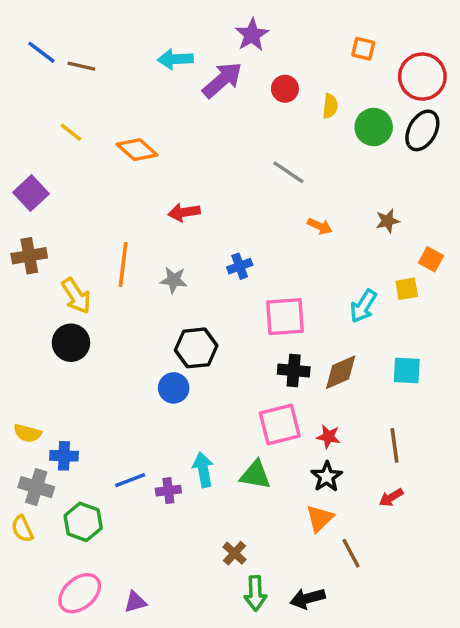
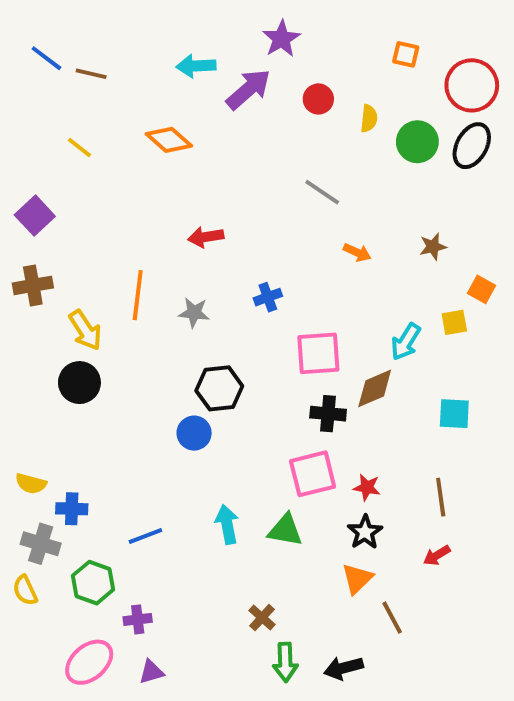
orange diamond: (137, 150) -> (169, 140), moved
brown diamond: (341, 372) -> (375, 388), moved
purple cross: (168, 491) -> (138, 619), moved

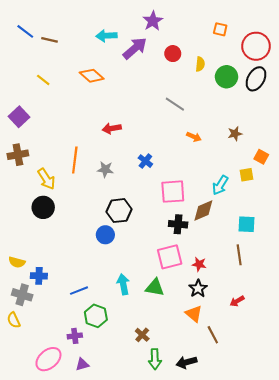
blue cross: (268, 297) -> (145, 161), turned -32
brown line: (441, 497) -> (239, 255), moved
orange triangle: (357, 579) -> (194, 314), turned -36
green hexagon: (93, 583) -> (96, 316), moved

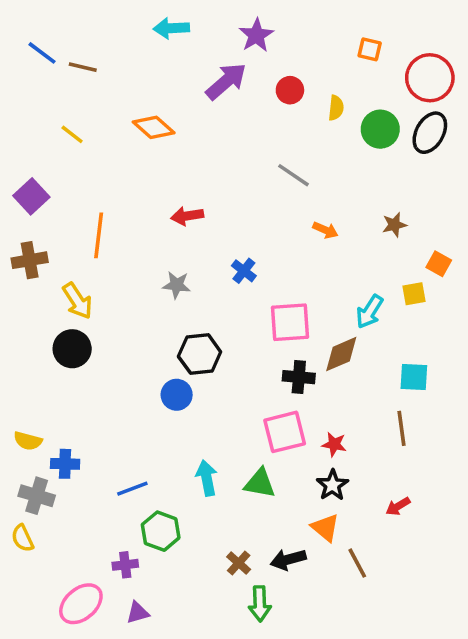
cyan arrow: (106, 36) -> (171, 28), moved
orange line: (75, 160) -> (99, 235), moved
black arrow: (186, 362) -> (288, 559), moved

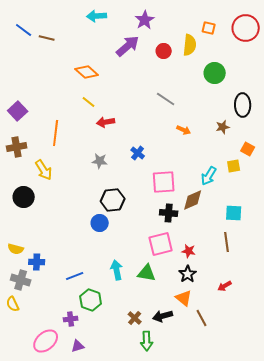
red circle: (430, 78) -> (246, 28), moved
yellow semicircle: (336, 108) -> (190, 45), moved, size x1.5
black ellipse: (430, 133) -> (243, 105), moved, turned -30
yellow line: (72, 134) -> (89, 102), moved
black circle: (72, 349) -> (24, 197), moved

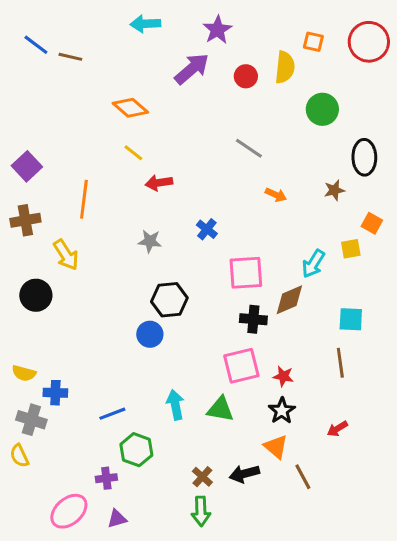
green arrow: (147, 341) -> (201, 511), moved

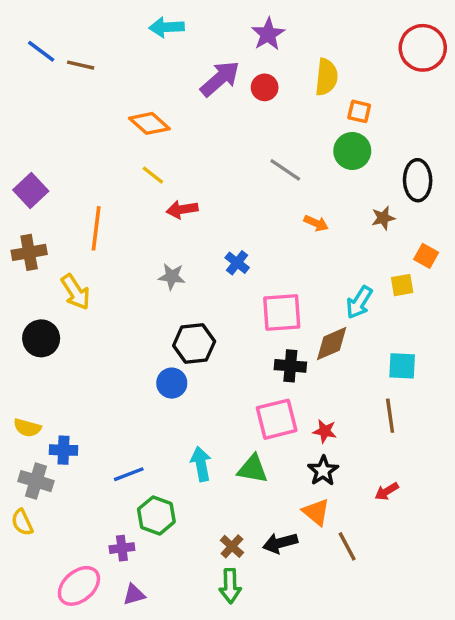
purple star: (217, 30) -> (268, 34), moved
orange square: (313, 42) -> (359, 111), moved
red circle: (246, 76) -> (265, 87), moved
green circle: (322, 109) -> (352, 151), moved

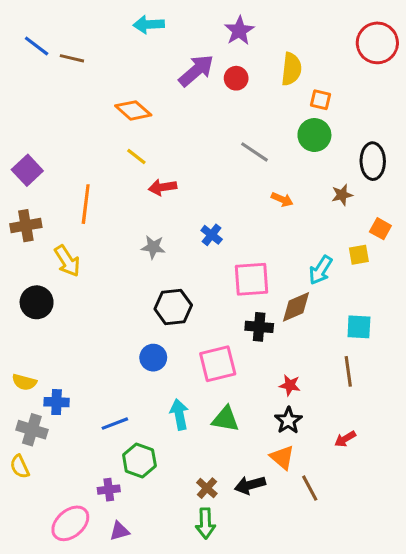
blue circle: (172, 383) -> (153, 358), moved
pink square: (277, 419) -> (218, 364), moved

